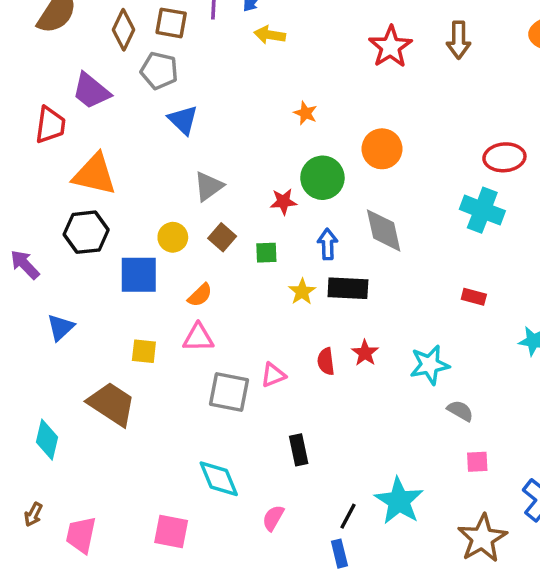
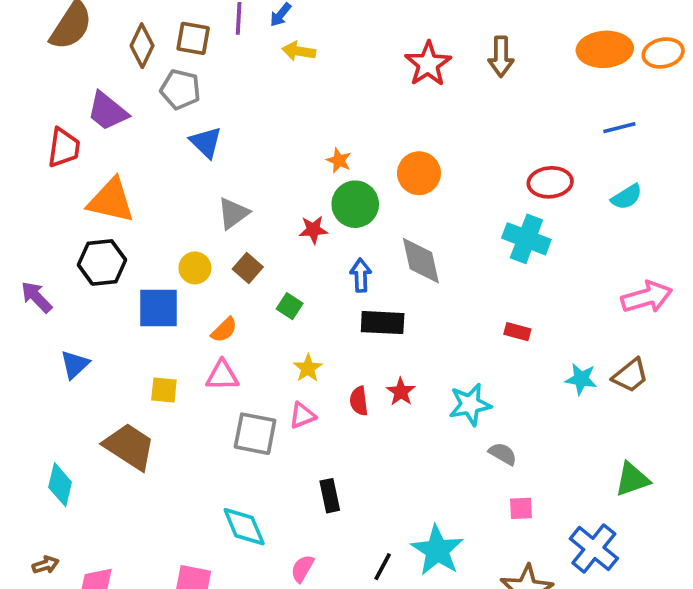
orange star: (305, 113) -> (339, 160), moved
green square: (266, 253) -> (290, 306), moved, turned 35
yellow star: (302, 292) -> (308, 368), moved
brown arrow: (33, 514) -> (46, 565), turned -135

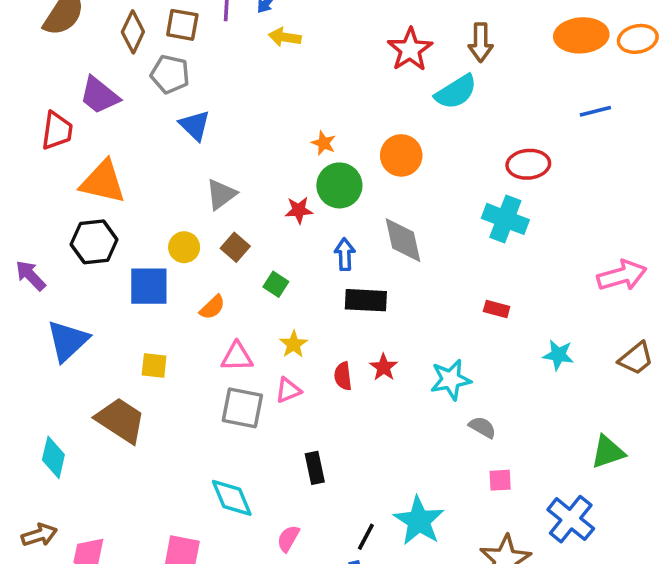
cyan semicircle: (627, 197) -> (456, 92), moved, size x1.4
blue triangle: (75, 364) -> (68, 341), size x1.5
pink triangle: (222, 375) -> (237, 357), moved
brown trapezoid: (630, 375) -> (636, 358), moved
brown arrow: (46, 565) -> (39, 535), size x1.4

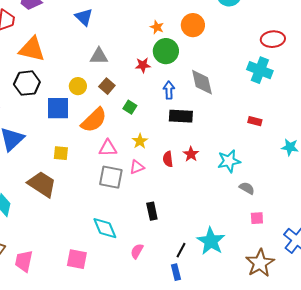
orange circle: (401, 155) -> (193, 25), moved
gray triangle: (221, 194) -> (99, 56), turned 36
orange semicircle: (212, 307) -> (94, 120), size x1.8

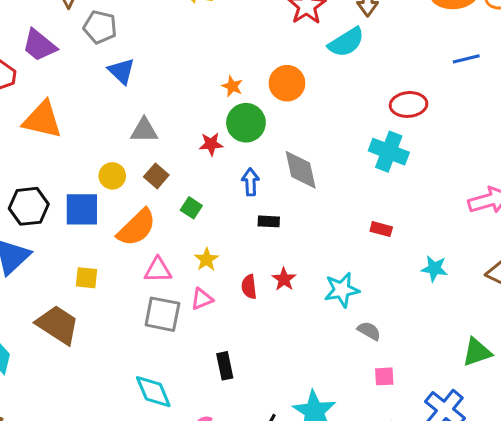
black hexagon: (27, 83) -> (29, 206), moved
black rectangle: (181, 116) -> (269, 221), size x0.6

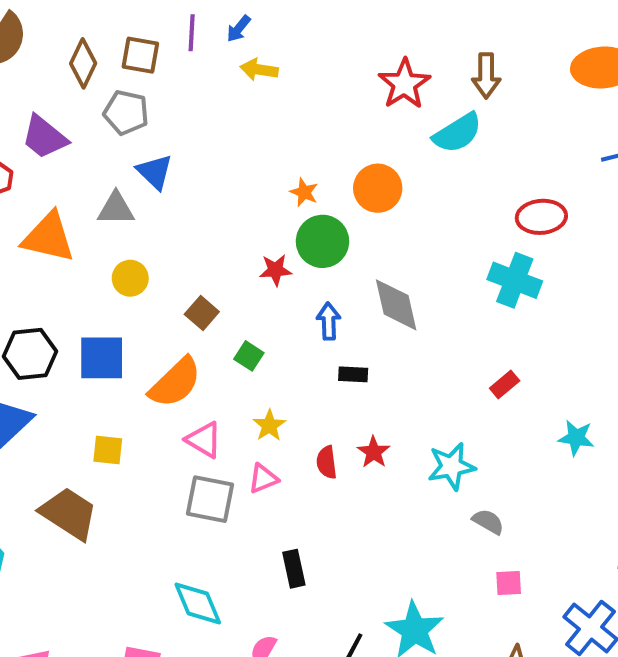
gray triangle: (144, 130) -> (116, 209), moved
yellow circle: (112, 176) -> (130, 278), moved
red rectangle: (381, 229) -> (505, 385), turned -55
pink triangle: (158, 270) -> (204, 440), turned 32

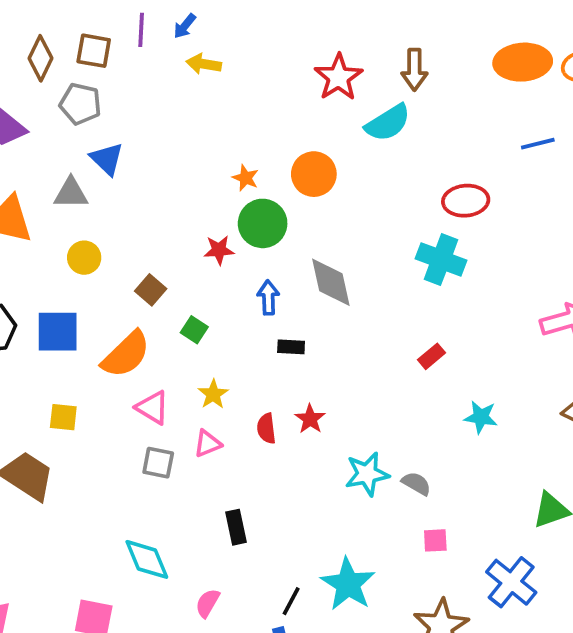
cyan star: (576, 438) -> (481, 417), moved
cyan star: (451, 466) -> (367, 474), moved
gray square: (210, 499) -> (158, 463), size x0.7

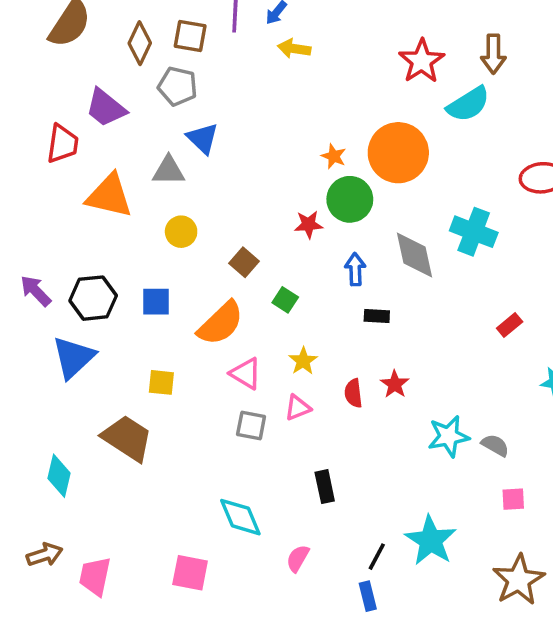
orange circle: (314, 174) -> (398, 153), size x1.4
cyan cross: (441, 259) -> (474, 232), moved
blue square: (58, 332) -> (156, 302), size x0.7

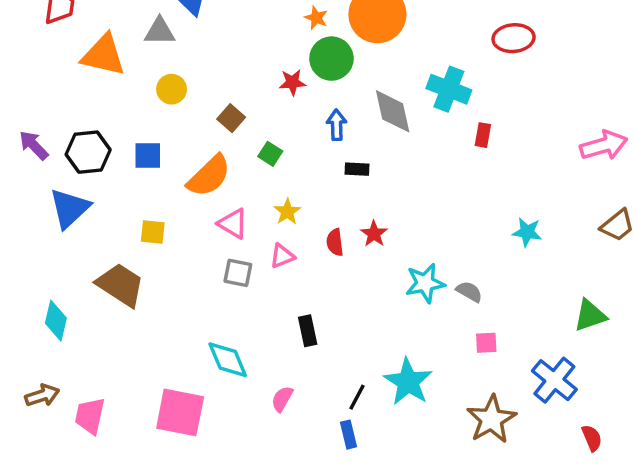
red rectangle: (510, 325) -> (483, 135), moved, turned -40
pink square: (190, 573) -> (180, 412), size x1.4

